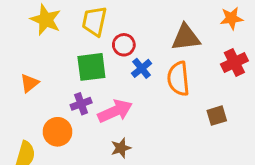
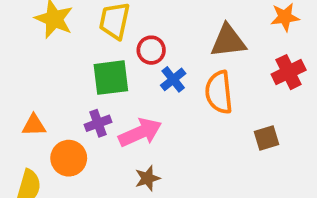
orange triangle: (29, 83) -> (34, 125), moved, turned 36

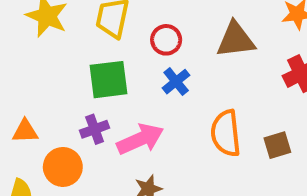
red circle: (151, 50) -> (166, 40), moved
orange semicircle: (219, 92) -> (226, 133), moved

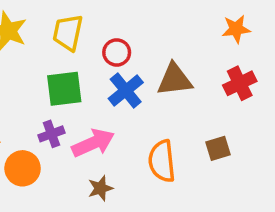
brown triangle: (236, 40) -> (175, 80), moved
blue cross: (176, 82) -> (126, 91), size x1.4
orange semicircle: (226, 133) -> (162, 161), moved

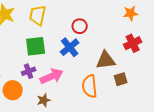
red circle: (117, 52) -> (80, 26), moved
brown triangle: (175, 80) -> (106, 60), moved
brown star: (100, 188) -> (44, 100), moved

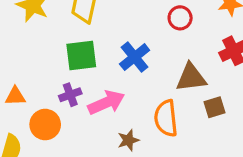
red circle: (80, 26) -> (180, 18), moved
brown star: (44, 100) -> (128, 140), moved

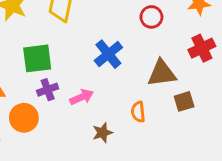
green square: (81, 56) -> (37, 58), moved
pink arrow: (106, 103) -> (82, 97), size x0.7
orange semicircle: (166, 118) -> (138, 112), size x0.6

